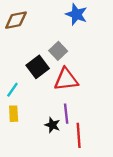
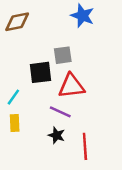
gray square: (58, 51) -> (63, 55), turned 36
black square: (38, 67) -> (41, 72), turned 30
purple line: (66, 114) -> (60, 112), moved, turned -60

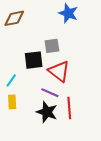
red triangle: (71, 86) -> (59, 71), turned 45
black star: (57, 135) -> (47, 112), size x1.5
red line: (85, 146) -> (69, 108), moved

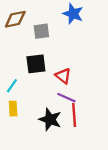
gray square: (52, 46) -> (41, 31), moved
red triangle: (59, 71) -> (63, 76), size x0.7
purple line: (50, 93) -> (66, 98), moved

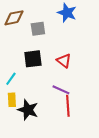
red triangle: (63, 76) -> (64, 61), moved
black star: (50, 119) -> (28, 110), moved

